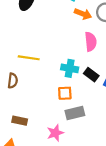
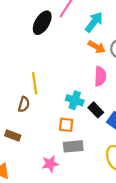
yellow line: (29, 58) -> (35, 83), turned 65
brown semicircle: (13, 81) -> (24, 104), moved
brown rectangle: (20, 121) -> (13, 136), moved

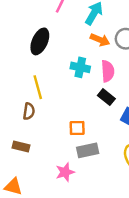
black ellipse: (42, 23) -> (40, 41), moved
cyan cross: (75, 100) -> (80, 67), moved
black rectangle: (96, 110) -> (106, 97), moved

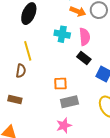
pink star: (65, 172) -> (64, 125), moved

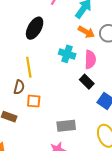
orange square: (60, 84) -> (34, 101), moved

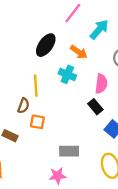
orange arrow: (86, 32) -> (79, 52), moved
cyan cross: (67, 54) -> (67, 74), moved

